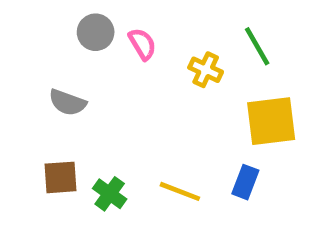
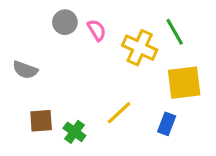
yellow cross: (206, 70) -> (140, 48), size x1.5
gray semicircle: (67, 102) -> (25, 70), moved
yellow line: (180, 191) -> (119, 113), moved, turned -64

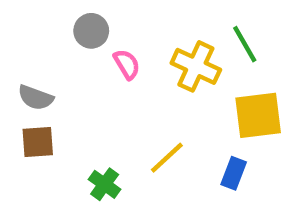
pink semicircle: (97, 30) -> (127, 64), moved
brown square: (41, 121) -> (38, 142), moved

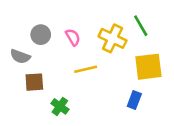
gray circle: (91, 31) -> (41, 35), moved
brown square: (38, 142) -> (34, 82), moved
yellow line: (167, 158) -> (86, 69), moved, turned 30

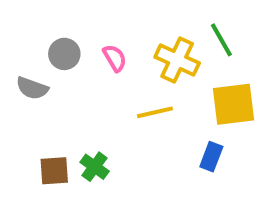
yellow line: (86, 69) -> (155, 112), moved
brown square: (34, 82) -> (54, 171), moved

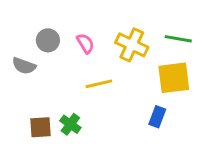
green line: (221, 40) -> (178, 39), moved, turned -50
yellow line: (155, 112) -> (99, 84), moved

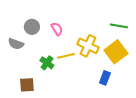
yellow cross: (132, 45) -> (88, 46), moved
yellow square: (174, 78) -> (116, 52), turned -30
green cross: (70, 124) -> (47, 63), moved

